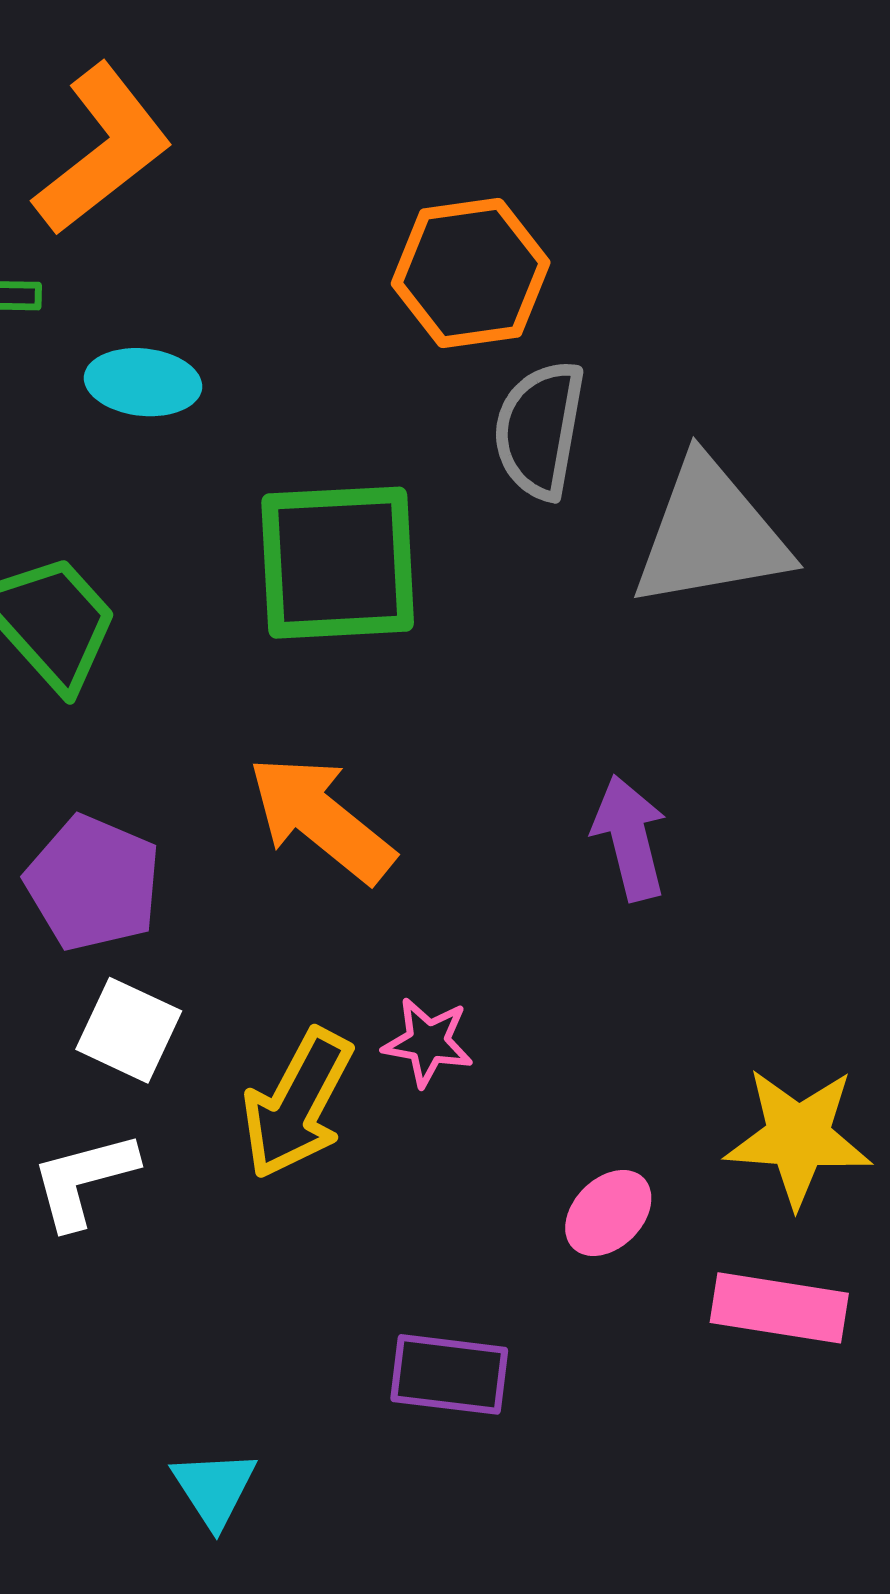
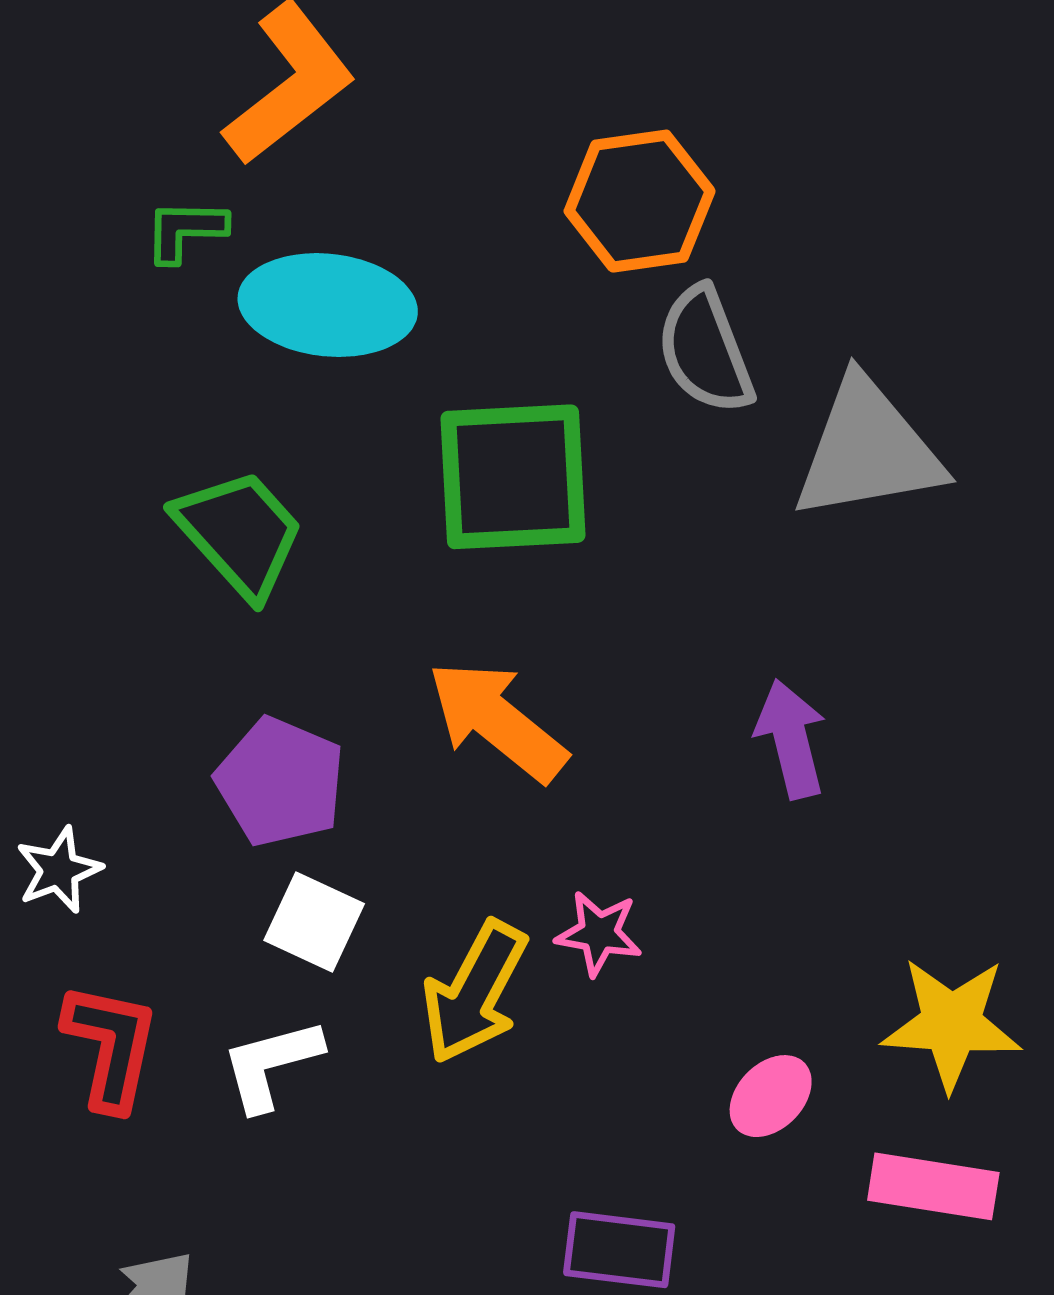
cyan ellipse: (143, 382) -> (328, 305), size x1.6
gray semicircle: (539, 430) -> (705, 350), turned -31

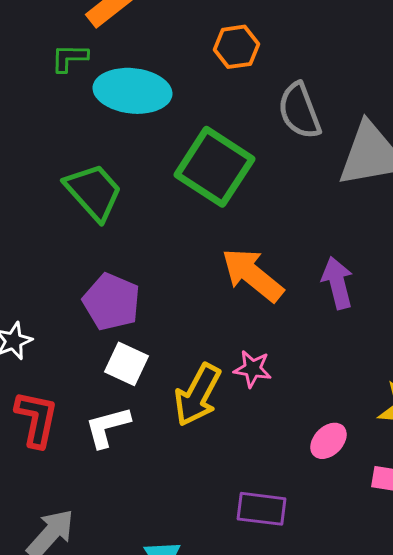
orange hexagon: (640, 201) -> (236, 47), moved, size x0.7
green square: (513, 477) -> (214, 167), turned 36
orange arrow: (497, 721) -> (252, 275), moved

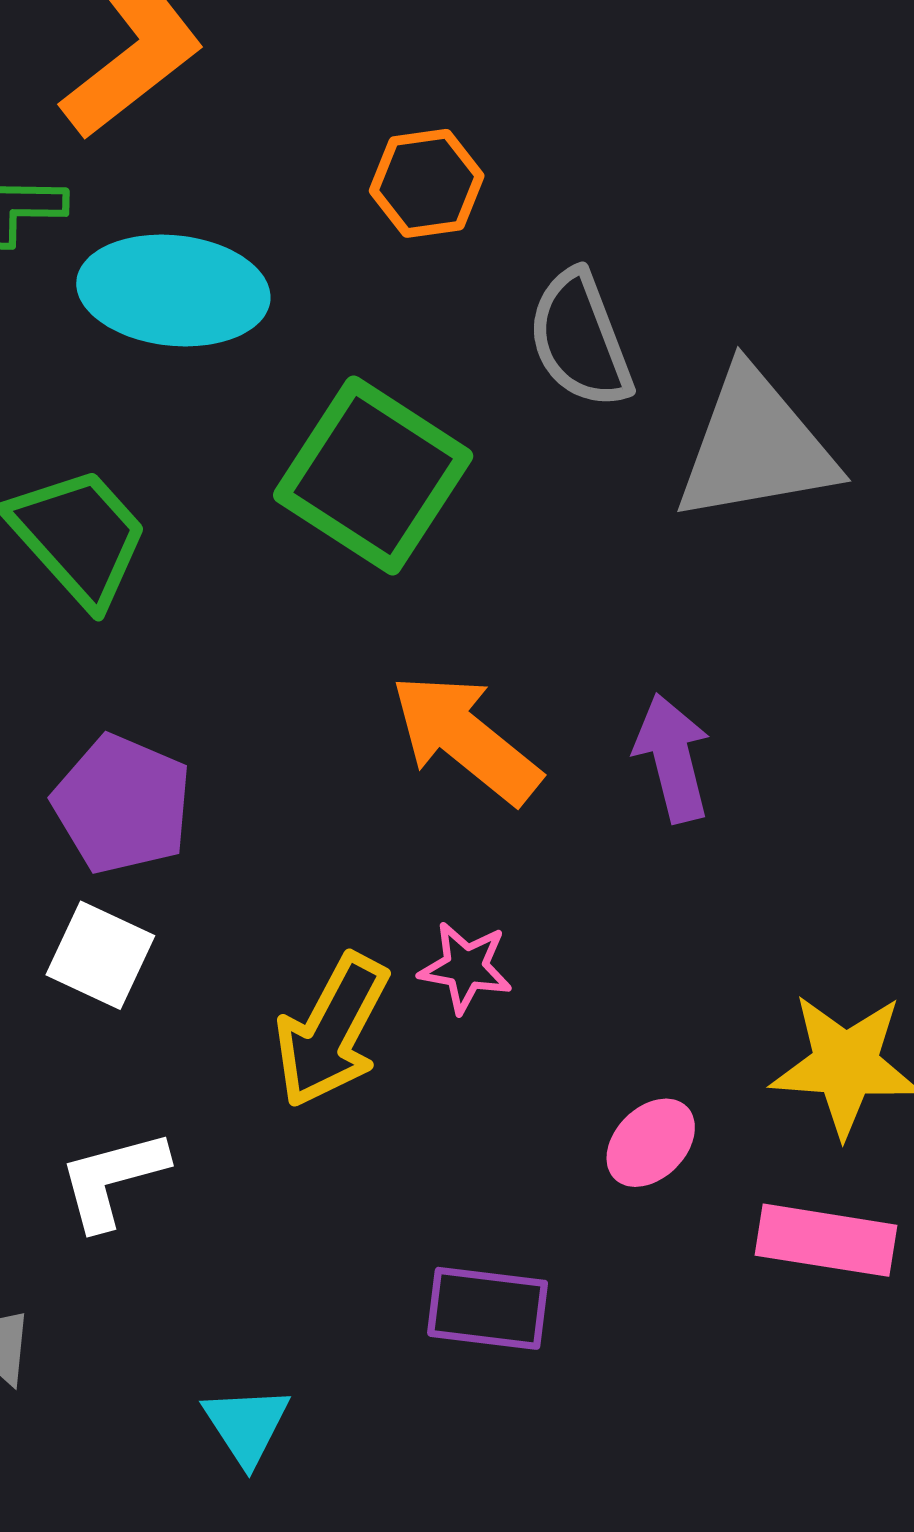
white square: (126, 364) -> (100, 955), moved
white L-shape: (107, 427) -> (113, 1179), moved

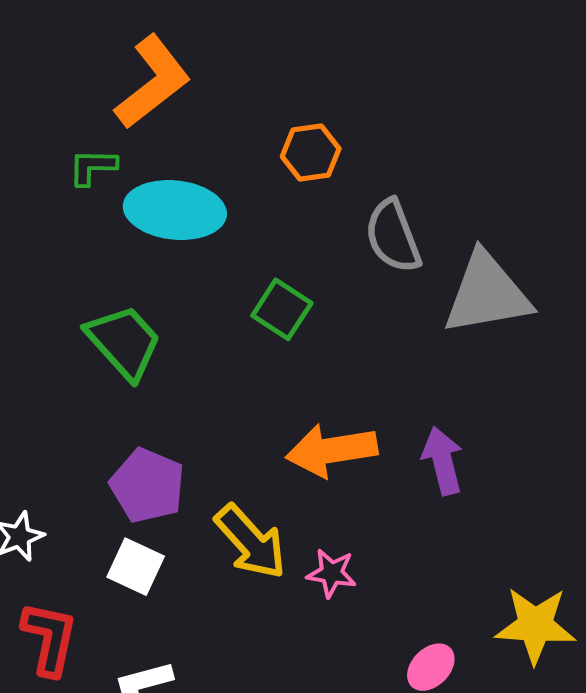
green square: (373, 476) -> (282, 309), size x0.6
orange arrow: (466, 739) -> (332, 450), turned -48
yellow arrow: (332, 1031) -> (251, 542), moved, turned -70

